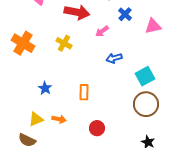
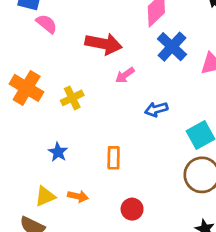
blue cross: (125, 14) -> (172, 47), size x1.5
pink arrow: (102, 31) -> (125, 75), moved
yellow cross: (64, 43) -> (72, 98), moved, turned 35

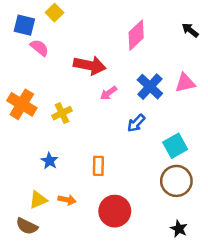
blue cross: (172, 47) -> (150, 87), moved
blue arrow: (156, 109) -> (136, 123), turned -30
red circle: (132, 209) -> (115, 211), size x1.6

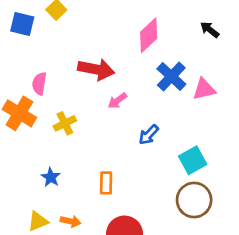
pink semicircle: (39, 48) -> (39, 84), moved, turned -120
blue cross: (150, 87) -> (171, 76), moved

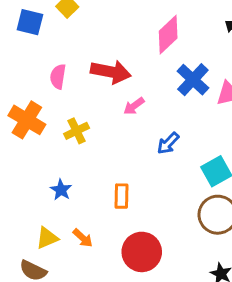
pink semicircle: (39, 84) -> (58, 77), moved
orange arrow: (71, 221) -> (83, 238), turned 30

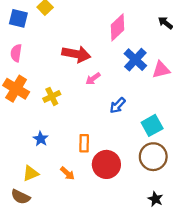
pink semicircle: (58, 77) -> (16, 53), moved
orange arrow: (83, 238) -> (67, 173), moved
red circle: (142, 252) -> (106, 164), moved

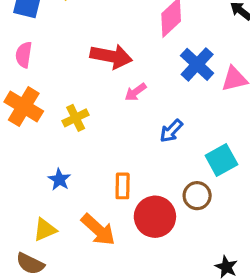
brown circle: (153, 157) -> (197, 196), moved, size x0.7
orange arrow: (67, 173) -> (98, 230), size x1.6

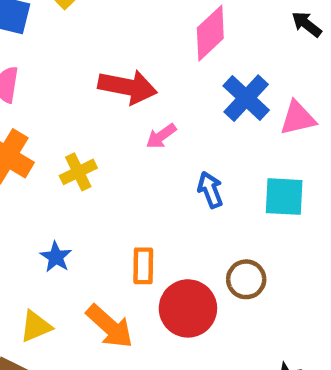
blue arrow: (171, 131) -> (210, 190), turned 115
cyan square: (221, 160) -> (284, 197), moved, turned 32

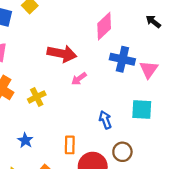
blue cross: (246, 98) -> (122, 59), turned -30
pink triangle: (298, 118) -> (149, 70), turned -42
blue arrow: (210, 190) -> (105, 120), moved

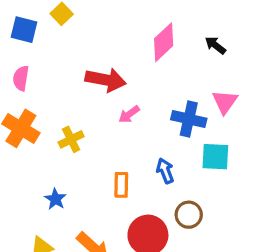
black arrow: (153, 22) -> (215, 45), moved
blue cross: (122, 59) -> (189, 119), moved
orange rectangle: (70, 145) -> (121, 185), moved

